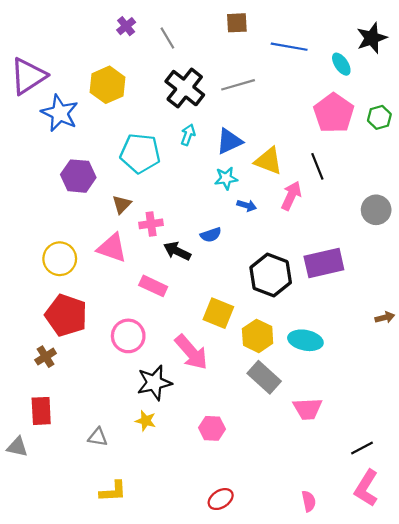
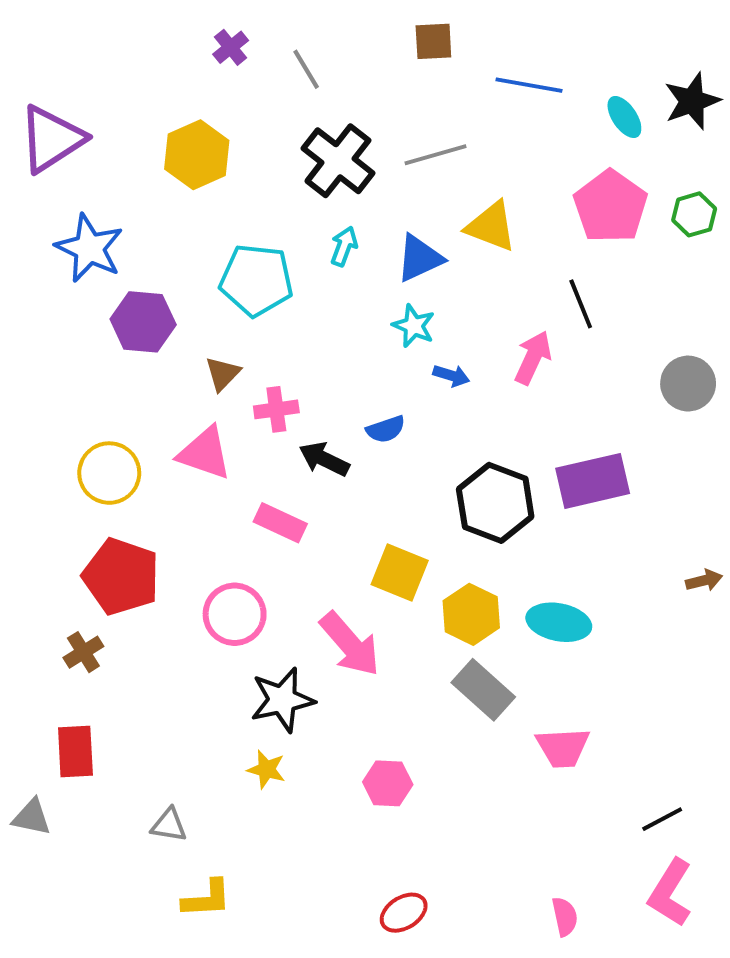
black star: (372, 38) -> (692, 101), moved
blue star: (60, 113) -> (89, 248), moved
yellow triangle: (268, 161) -> (491, 226), moved
cyan star: (226, 178) -> (414, 326), turned 30
gray triangle: (98, 437) -> (169, 825), moved

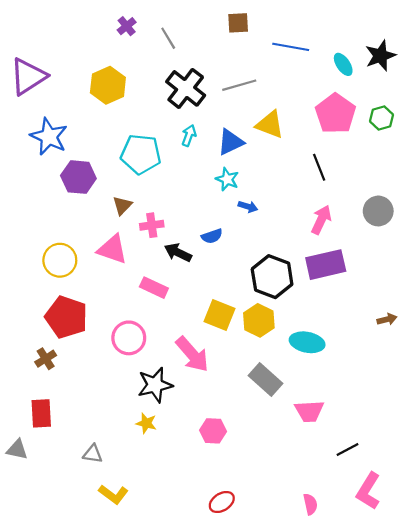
pink arrow: (533, 358) -> (321, 220), moved
yellow hexagon: (471, 614) -> (259, 320), moved
black line: (662, 819) -> (348, 449), moved
yellow L-shape: (207, 899) -> (113, 494), turned 40

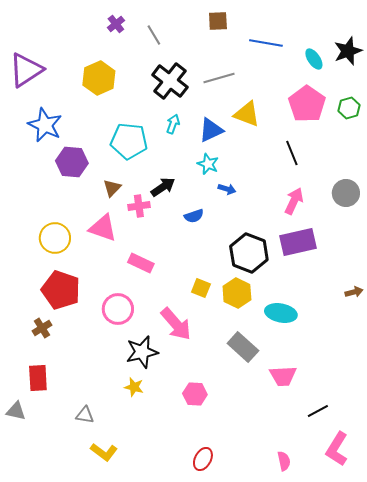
black arrow: (178, 253) -> (163, 187), moved, turned 120
yellow square: (220, 315) -> (201, 288), size x0.7
red ellipse: (222, 502) -> (203, 459), turned -30

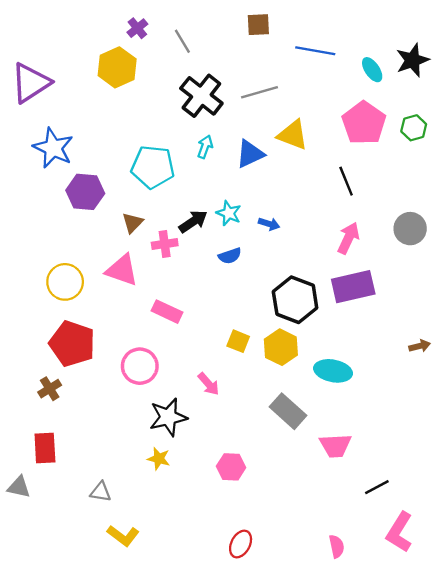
yellow hexagon: (99, 78) -> (117, 67), moved
cyan star: (208, 164) -> (229, 213), moved
pink arrow: (176, 324) -> (209, 384), size x0.6

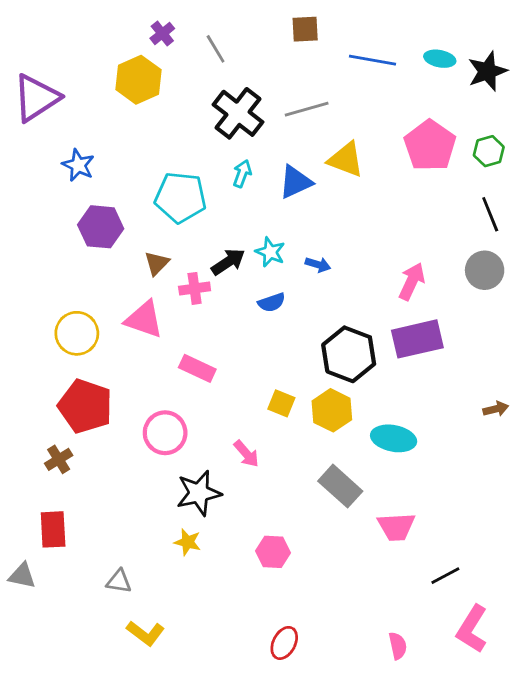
cyan ellipse: (372, 70) -> (440, 59), moved, turned -45
blue star: (53, 148) -> (78, 165), moved, size x0.7
black line: (346, 181) -> (490, 214), moved

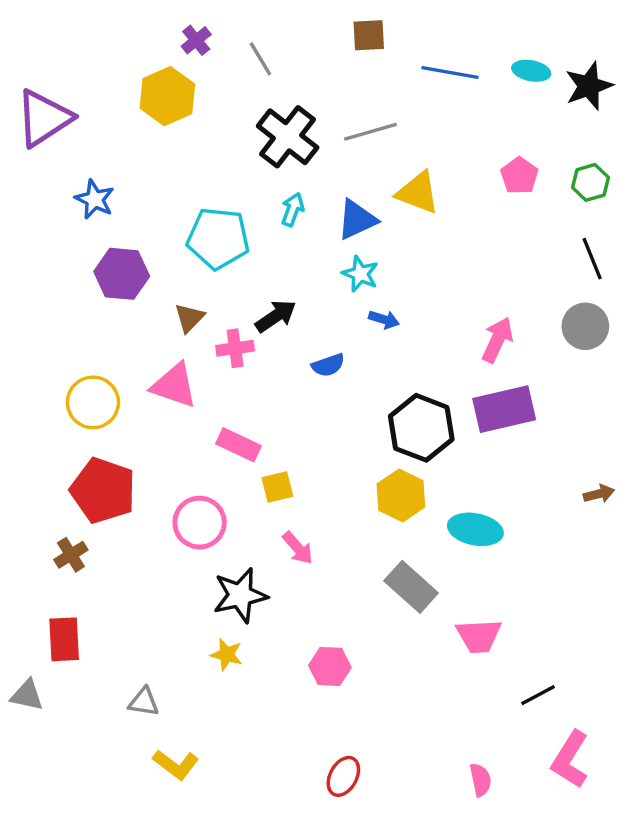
pink pentagon: (430, 146) -> (519, 176), size x0.6
cyan star: (270, 252) -> (360, 274), moved
yellow square: (281, 403) -> (277, 487), moved, turned -36

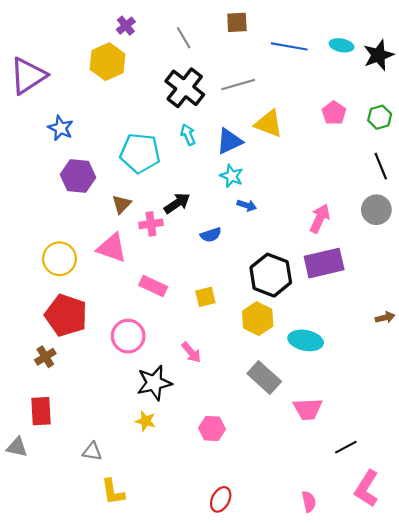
gray line: (260, 59) -> (184, 38), moved
cyan arrow: (293, 210) -> (188, 135), turned -42
yellow square: (277, 487) -> (205, 297), moved
yellow L-shape: (176, 765) -> (113, 492), turned 44

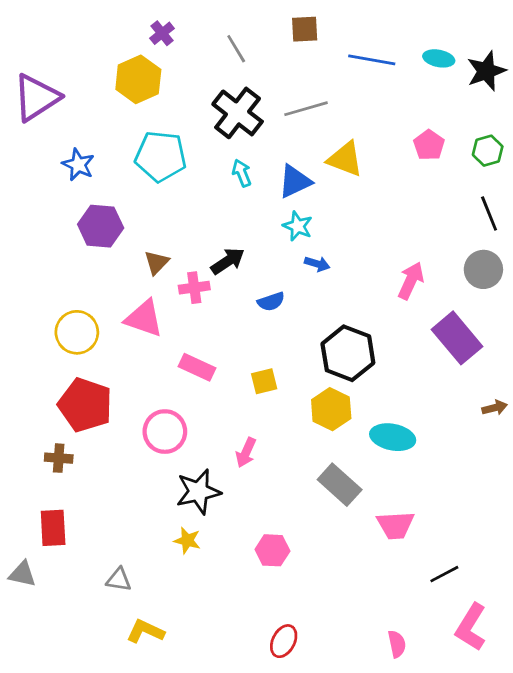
cyan pentagon: (140, 153) -> (161, 156), moved
purple rectangle: (324, 263) -> (457, 338), moved, turned 63
pink arrow: (191, 352) -> (246, 452), turned 65
brown cross: (45, 357) -> (59, 458), turned 36
yellow L-shape: (113, 492) -> (145, 631), turned 124

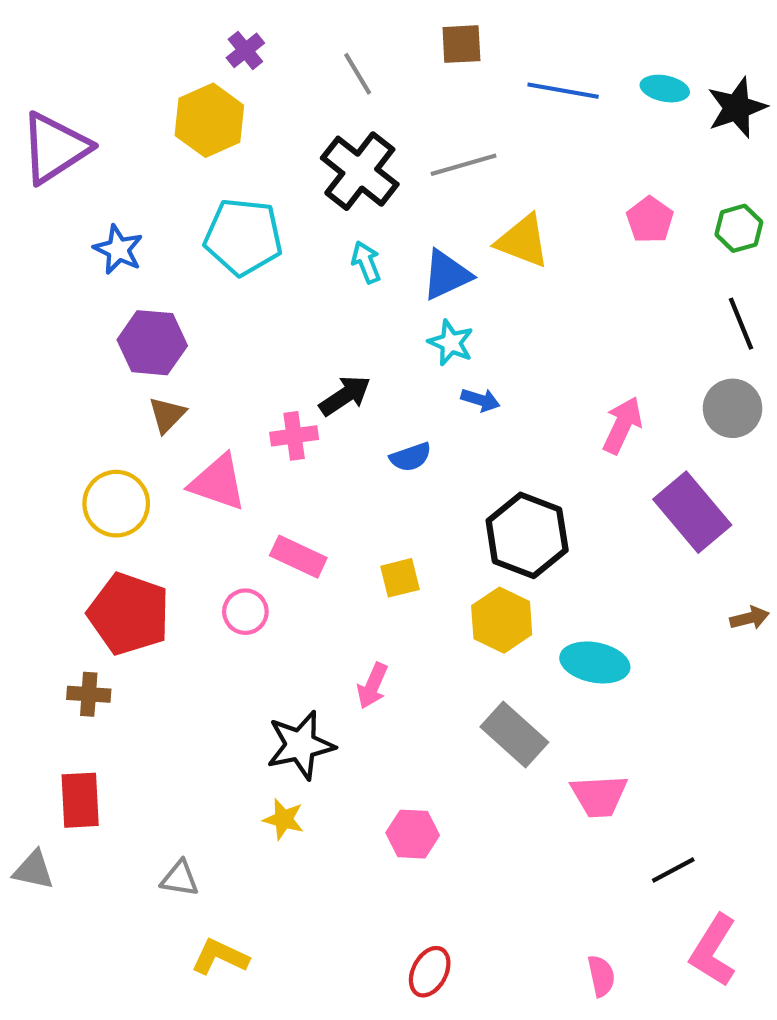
brown triangle: (156, 262) -> (167, 415), moved
pink circle: (165, 432) -> (245, 612), moved, size x0.7

